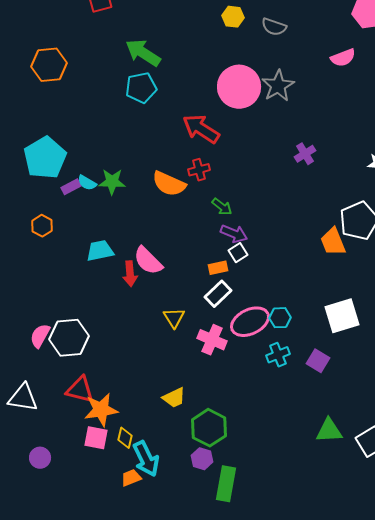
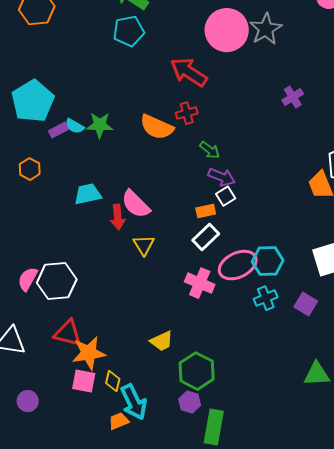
yellow triangle: (174, 318) -> (144, 245), moved
cyan hexagon: (280, 318) -> (268, 261), size x1.4

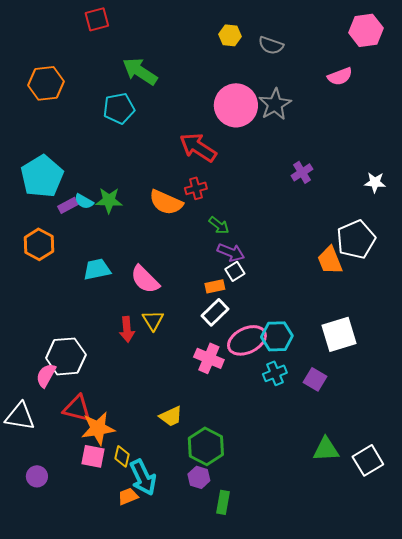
cyan pentagon: (129, 31) -> (119, 108), moved
orange hexagon: (30, 169) -> (39, 244), size x1.4
red arrow: (118, 217) -> (127, 329), moved
pink semicircle: (28, 279) -> (46, 375), moved
green rectangle: (214, 427) -> (223, 502), size x0.7

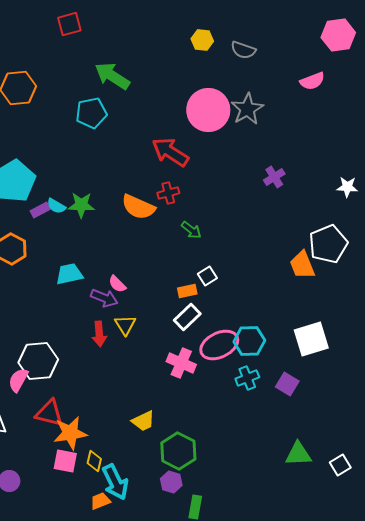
purple arrow: (231, 252) -> (104, 298), moved
pink semicircle: (145, 279) -> (117, 284), size x0.6
white square: (368, 460) -> (340, 465), size x0.7

